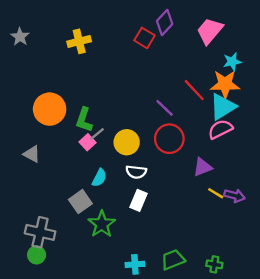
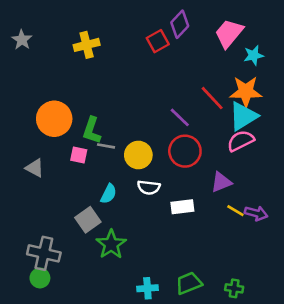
red square: (144, 38) -> (158, 41), turned 30
cyan star: (232, 62) -> (254, 55), moved
gray line: (97, 134) -> (106, 146), turned 49
pink square: (88, 142) -> (79, 155), moved, turned -35
white rectangle: (139, 200) -> (182, 207), moved, turned 60

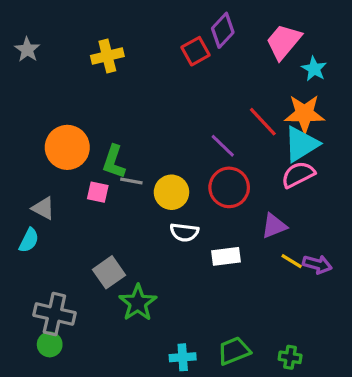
cyan star: (254, 55) -> (314, 69), turned -30
cyan semicircle: (109, 194) -> (29, 240), moved

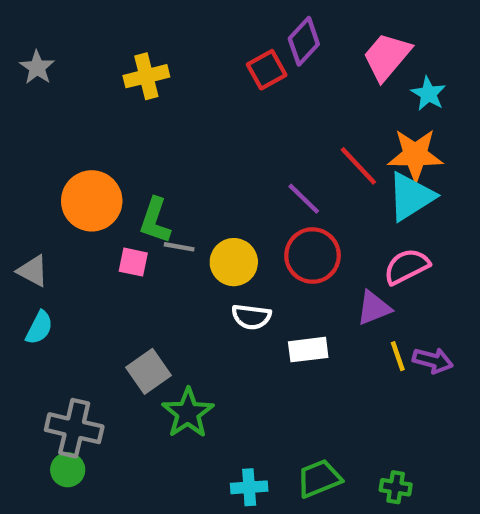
pink semicircle: (298, 175) -> (407, 266), moved
gray triangle: (43, 208) -> (33, 271), moved
yellow line: (292, 261) -> (398, 356), turned 40

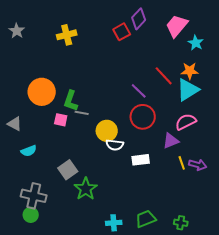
orange star: (415, 155) -> (190, 71), size x0.7
yellow circle: (234, 262) -> (107, 131), moved
cyan semicircle: (39, 328) -> (29, 151), moved, turned 42

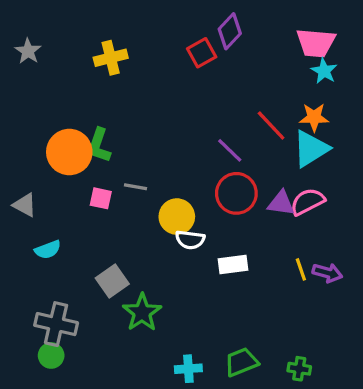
pink trapezoid: (177, 26) -> (316, 43), moved, turned -125
green L-shape: (71, 101) -> (99, 145), moved
purple triangle: (171, 141) -> (281, 203), moved, turned 30

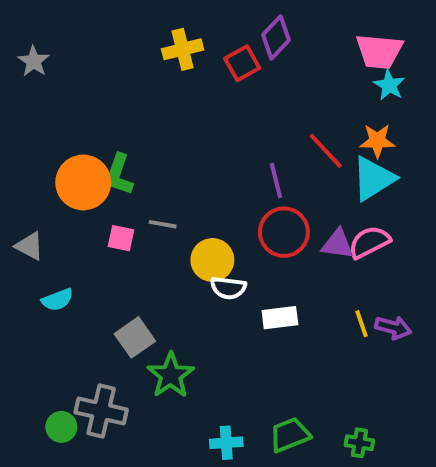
yellow cross: (111, 58) -> (183, 49), moved
purple line: (230, 150) -> (276, 180), turned 32
gray cross: (56, 324) -> (101, 411), moved

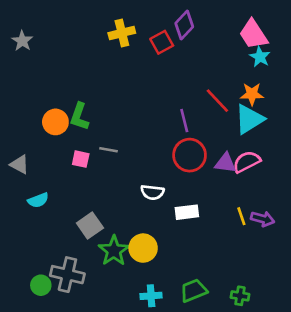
pink trapezoid: (379, 51) -> (253, 34), turned 52
orange circle: (83, 182) -> (55, 122), size x0.7
yellow circle: (212, 260) -> (143, 248), moved

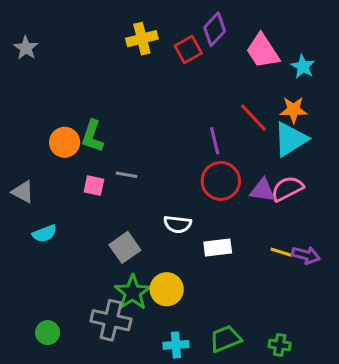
pink trapezoid: (253, 34) -> (263, 51), moved
yellow line: (241, 216) -> (281, 252), turned -54
gray square: (90, 225) -> (125, 247), moved
gray cross: (67, 275) -> (111, 320), moved

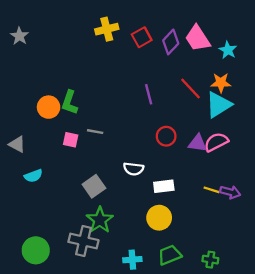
purple diamond: (215, 29) -> (171, 42), moved
purple line: (215, 141) -> (149, 94), moved
red circle: (221, 181) -> (166, 136), size x0.7
yellow circle: (167, 289) -> (159, 218), moved
green circle: (48, 333) -> (36, 250), size x1.5

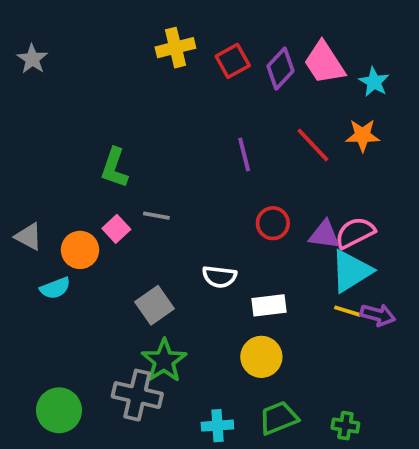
cyan triangle: (219, 105) -> (351, 271), moved
orange circle: (49, 107) -> (80, 250), moved
pink square: (71, 140) -> (116, 229), turned 35

